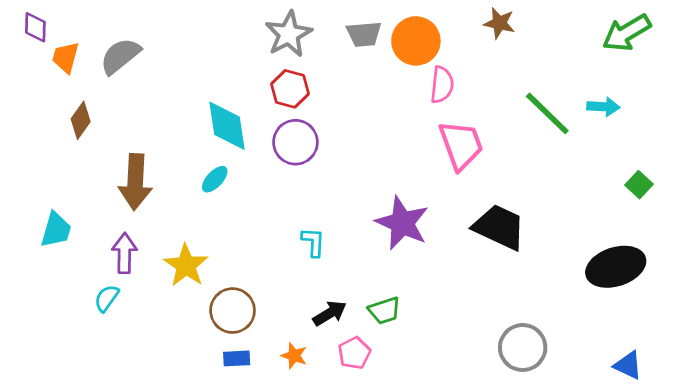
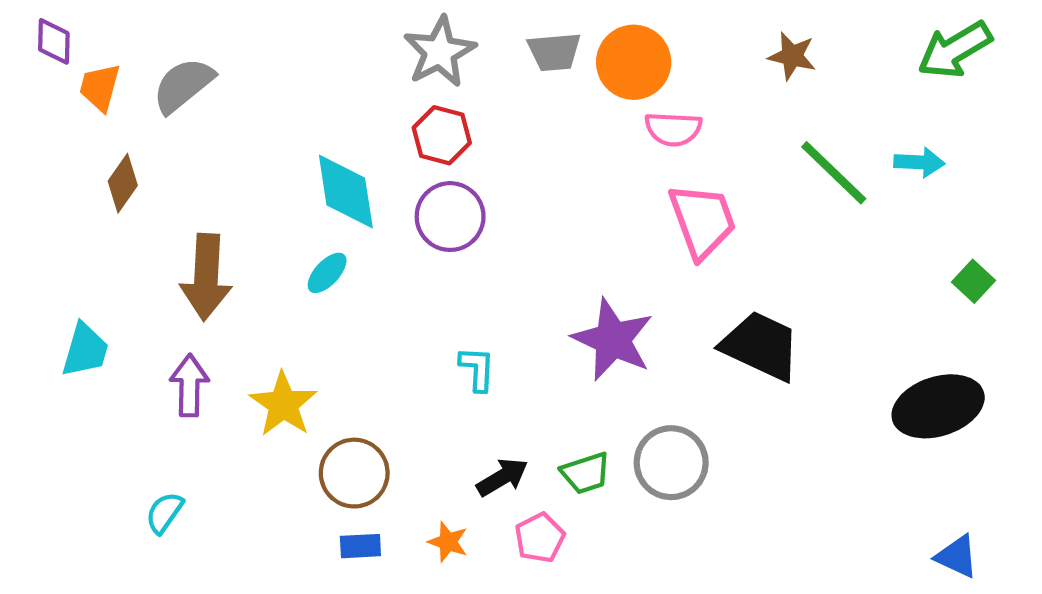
brown star: (499, 23) -> (792, 56), moved
pink semicircle: (442, 85) -> (673, 129), turned 87
cyan semicircle: (107, 298) -> (164, 513), moved
gray circle: (523, 348) -> (671, 463), moved

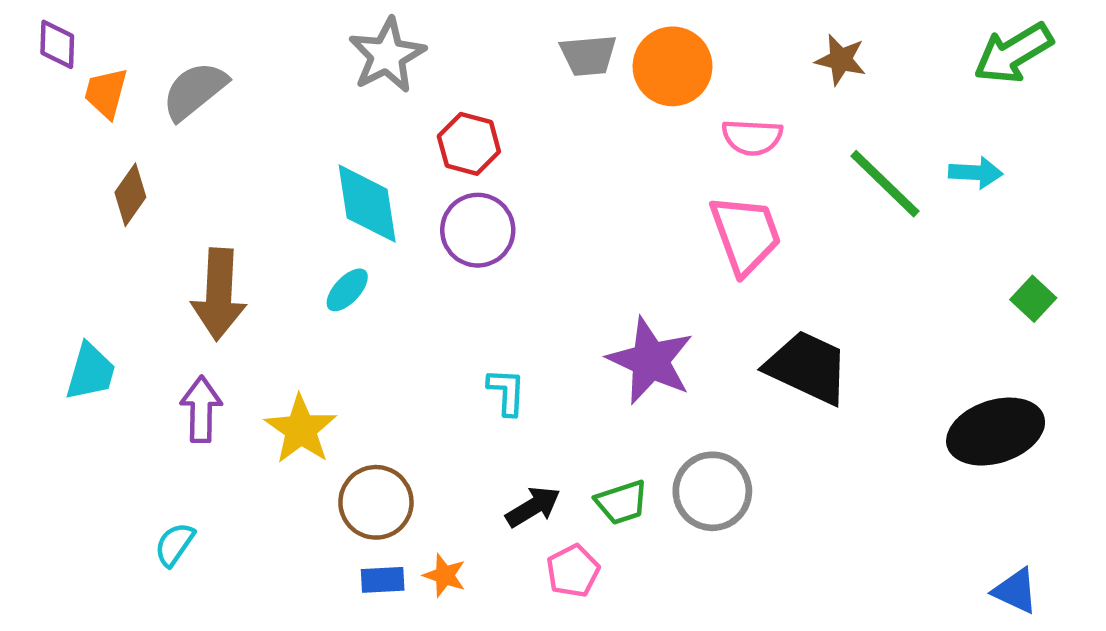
gray star: (440, 52) -> (387, 55), moved
pink semicircle: (673, 129) -> (752, 137), moved
orange star: (448, 542) -> (445, 575), moved

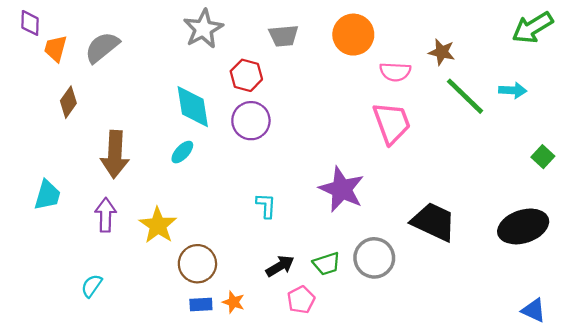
gray trapezoid: (588, 55) -> (284, 36), moved
brown star: (841, 60) -> (442, 52), moved
black trapezoid: (807, 367) -> (434, 222), moved

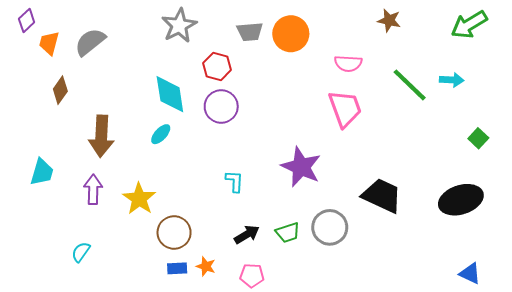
purple diamond: (30, 23) -> (27, 20), turned 45
orange circle: (353, 35) -> (291, 34), moved
brown star: (442, 52) -> (389, 20), moved
pink pentagon: (301, 300) -> (252, 276), moved, turned 30

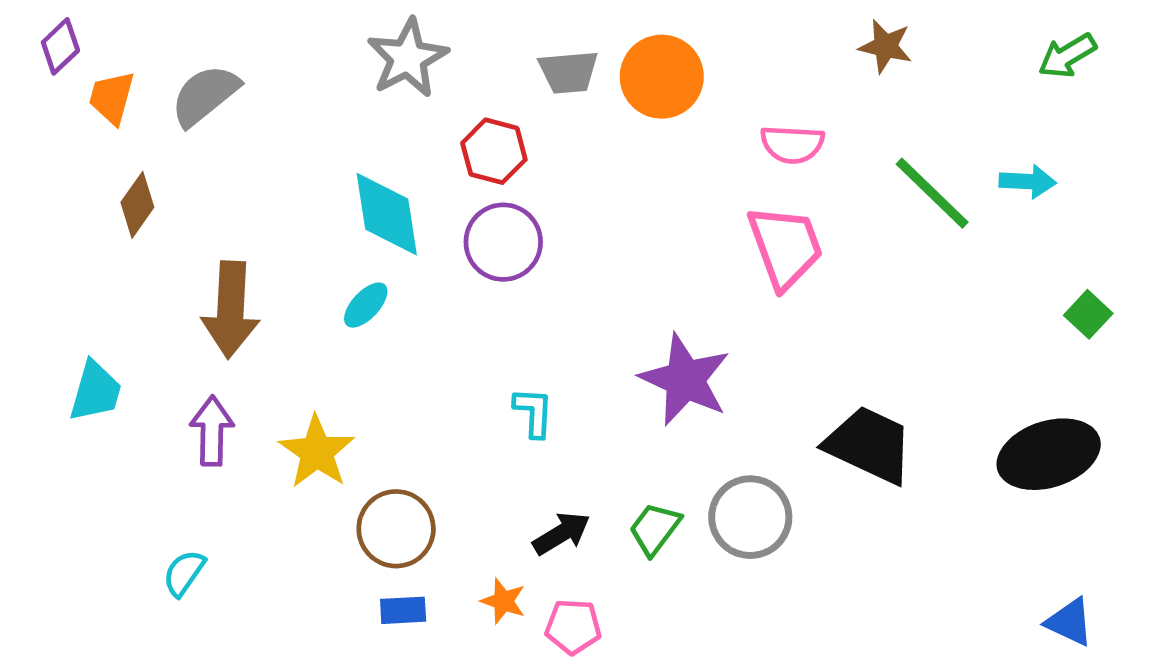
green arrow: (469, 25) -> (1067, 56), size x0.7
green trapezoid: (288, 232) -> (655, 529), turned 145
orange star: (206, 266) -> (503, 601), moved

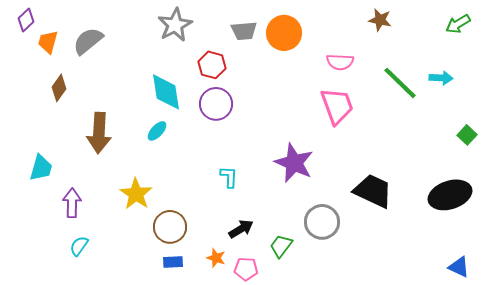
purple arrow: (212, 431) -> (72, 203), moved
green trapezoid: (655, 529) -> (281, 246), moved

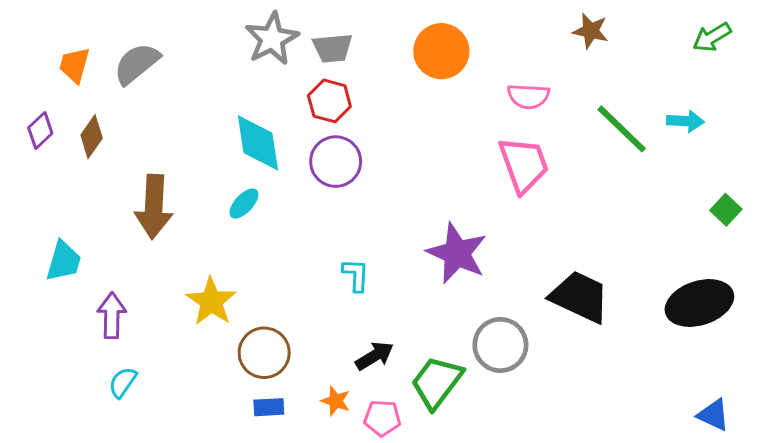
purple diamond: (26, 20) -> (40, 130), moved
gray trapezoid: (244, 31) -> (333, 48), moved
green trapezoid: (281, 246) -> (437, 382), size x1.5

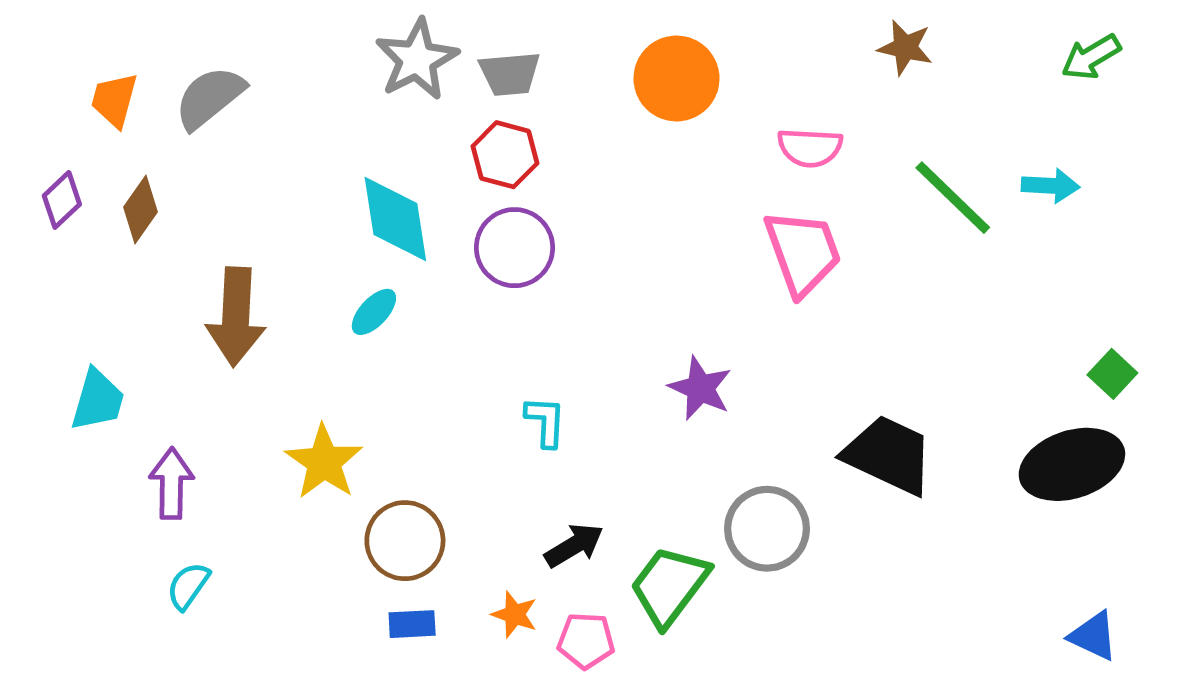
green square: (726, 210) -> (1112, 374), moved
purple star: (457, 253) -> (700, 388), size x0.7

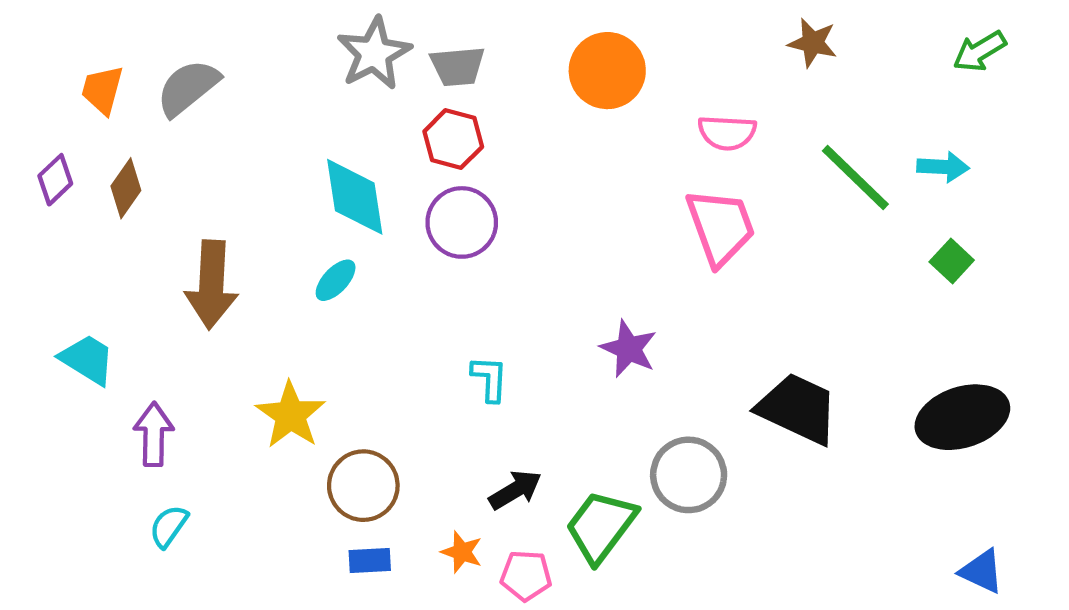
green square: (1112, 374) -> (952, 261), moved
cyan trapezoid: (98, 400) -> (87, 359), turned -74

